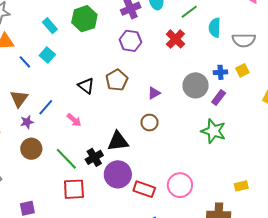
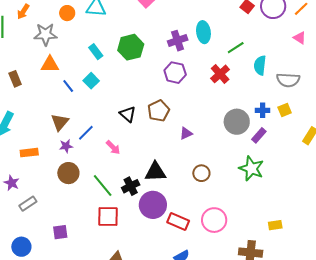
purple triangle: (154, 93) -> (186, 133), moved
brown circle: (150, 123) -> (201, 173), moved

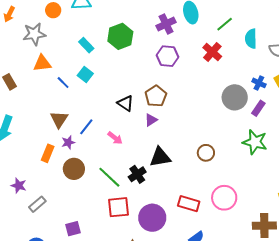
blue cross: (263, 110) -> (259, 83), turned 32
purple triangle: (186, 133) -> (151, 120), moved
orange rectangle: (29, 153) -> (48, 153), moved, turned -54
purple circle: (153, 205) -> (152, 218), moved

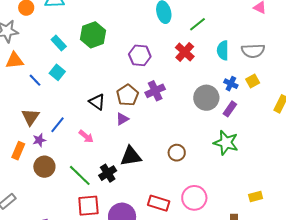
purple cross: (166, 24) -> (155, 91), moved
cyan semicircle: (251, 39) -> (223, 50), moved

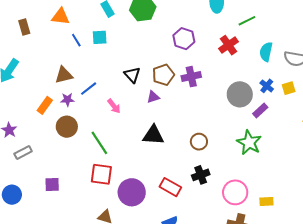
cyan square: (57, 72) -> (100, 37), turned 35
brown triangle: (30, 117) -> (64, 75), turned 30
black cross: (108, 173) -> (201, 175), moved
pink circle: (194, 198) -> (235, 192), moved

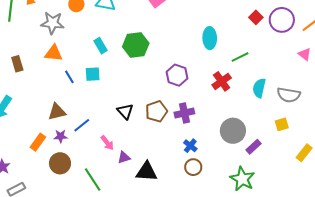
blue cross: (267, 86) -> (190, 146), moved
purple triangle: (153, 97) -> (124, 157), moved
brown circle: (199, 142) -> (193, 167), moved

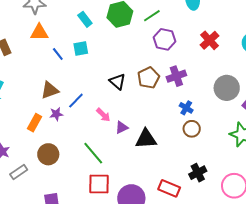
green line: (240, 57) -> (152, 16), moved
brown circle: (60, 163) -> (48, 154), moved

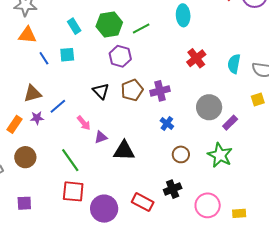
purple hexagon: (164, 39) -> (120, 56), moved
brown circle: (192, 129) -> (181, 154), moved

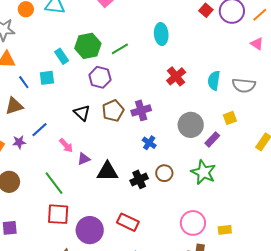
cyan rectangle: (74, 26) -> (62, 56), moved
brown triangle: (33, 94) -> (14, 106), moved
yellow square: (258, 99) -> (230, 118), moved
black cross: (173, 189) -> (139, 179), moved

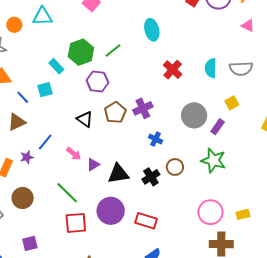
purple circle: (90, 230) -> (111, 211), moved

